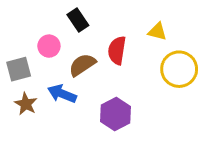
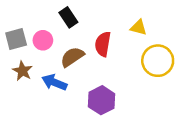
gray square: (19, 69) -> (16, 39), moved
brown star: (26, 104) -> (22, 71), moved

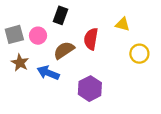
black rectangle: (68, 17) -> (61, 15), turned 54
yellow circle: (158, 61) -> (139, 54), size x0.7

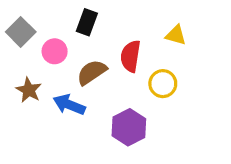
gray square: (14, 34) -> (21, 32), moved, turned -30
yellow circle: (139, 54) -> (163, 84), moved

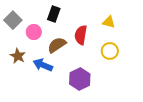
yellow circle: (163, 84) -> (110, 51), moved

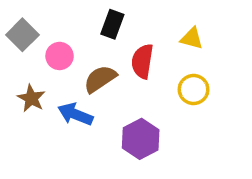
black rectangle: (54, 14) -> (112, 24), moved

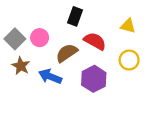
gray square: (22, 35) -> (15, 39), moved
red semicircle: (142, 61) -> (95, 41), turned 110
purple hexagon: (141, 139) -> (94, 79), moved

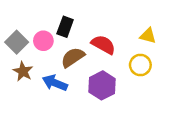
black rectangle: (75, 16) -> (65, 27), moved
yellow triangle: (128, 26) -> (148, 36), moved

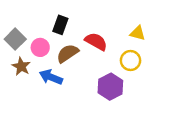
pink circle: (43, 41) -> (40, 47), moved
purple hexagon: (102, 85) -> (110, 87), moved

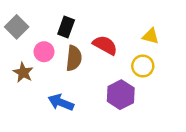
gray square: (15, 39) -> (17, 27), moved
brown semicircle: (68, 53) -> (74, 58), turned 130
blue arrow: (51, 77) -> (61, 102), moved

